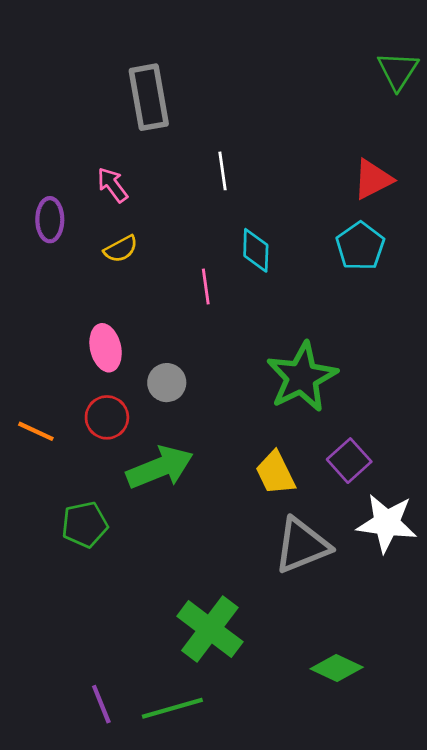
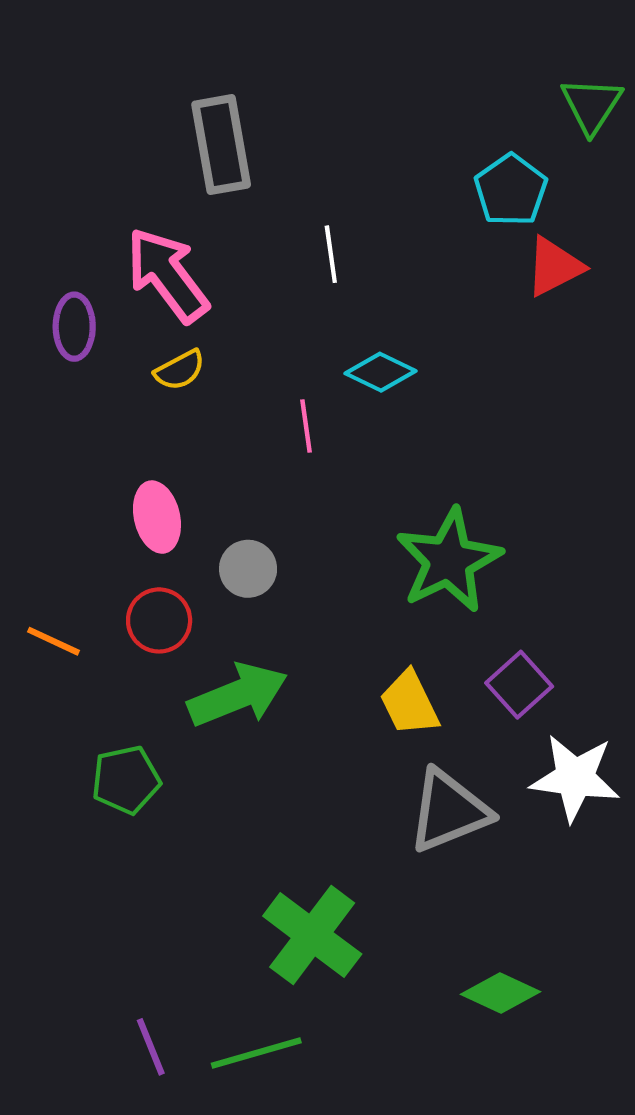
pink arrow: (112, 185) -> (167, 275), size x1.8
cyan pentagon: (360, 246) -> (511, 190), moved
cyan diamond: (256, 250) -> (380, 372), turned -66

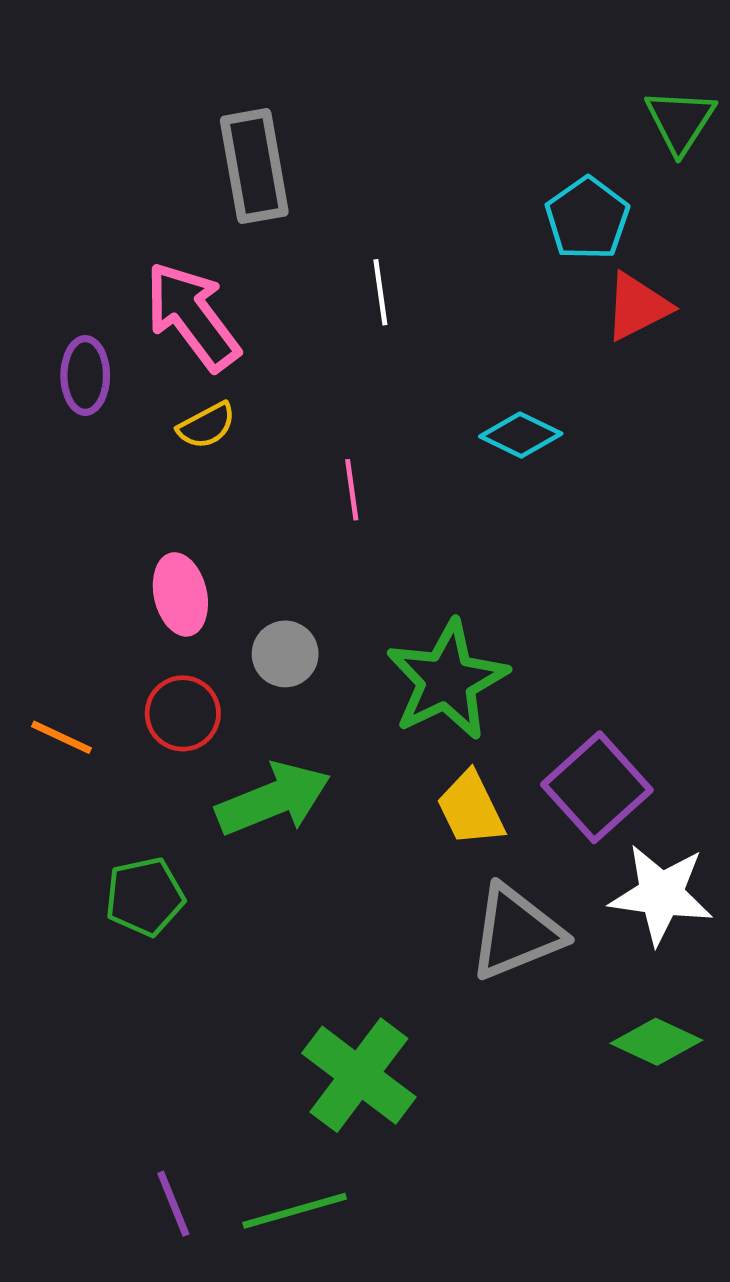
cyan diamond: (380, 372) -> (521, 435), moved
green star: (449, 560) -> (447, 680), moved
purple square: (519, 685) -> (597, 787), size x1.4
green diamond: (500, 993) -> (656, 1042), moved

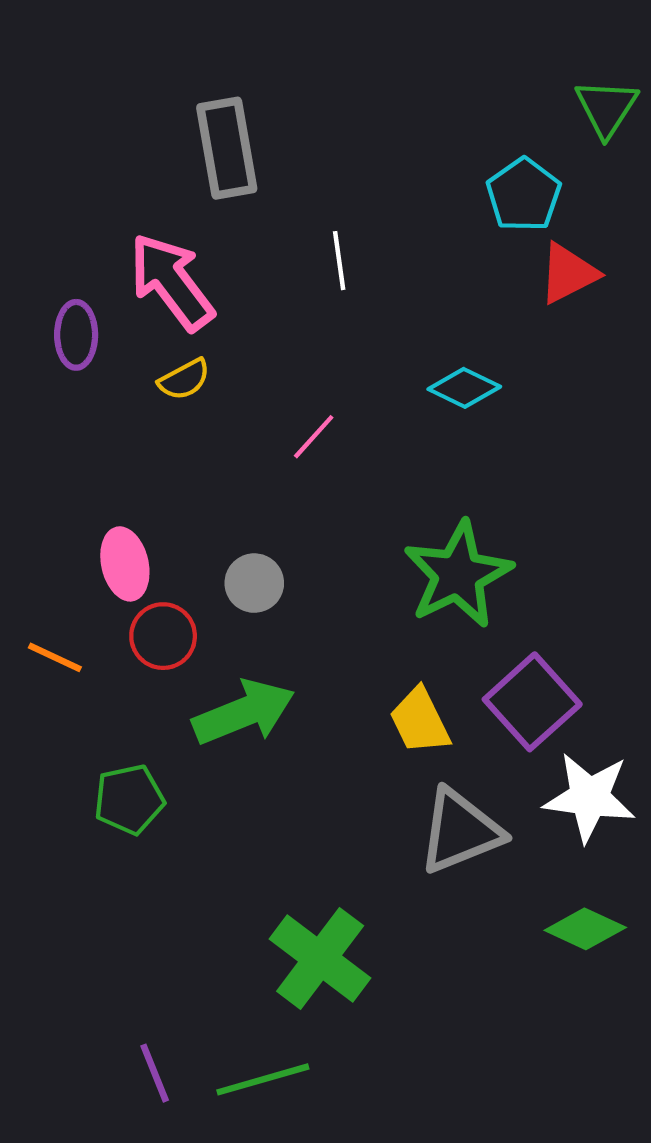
pink line: (352, 490) -> (314, 437), turned 50
pink ellipse: (180, 594) -> (125, 564), moved
green star: (447, 680) -> (458, 575), moved

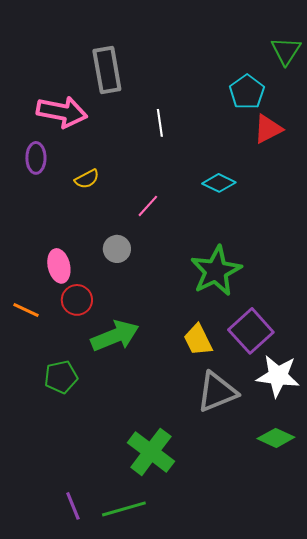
pink arrow: (172, 282) -> (62, 112), moved, turned 138
gray circle: (254, 583) -> (117, 249), moved

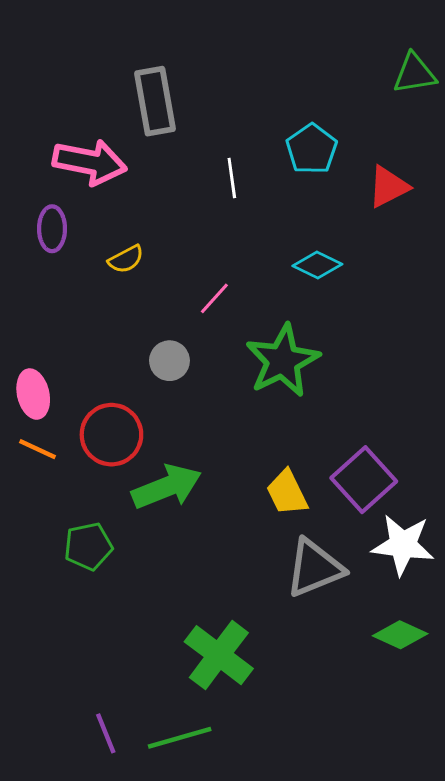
green triangle: (286, 51) -> (415, 74), turned 48
cyan pentagon: (247, 92) -> (312, 149), moved
pink ellipse: (59, 266) -> (33, 394), moved
green star: (216, 271) -> (283, 361), moved
red circle: (77, 300) -> (111, 435), size x1.4

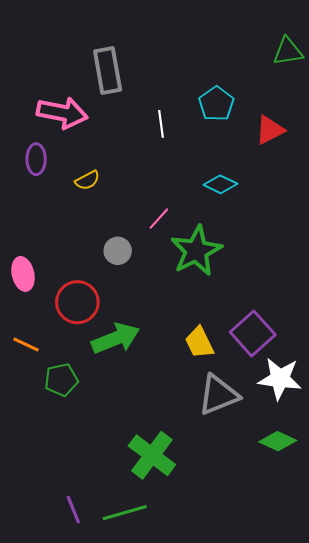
pink line: (214, 298) -> (159, 219), moved
orange line: (38, 449) -> (26, 344), moved

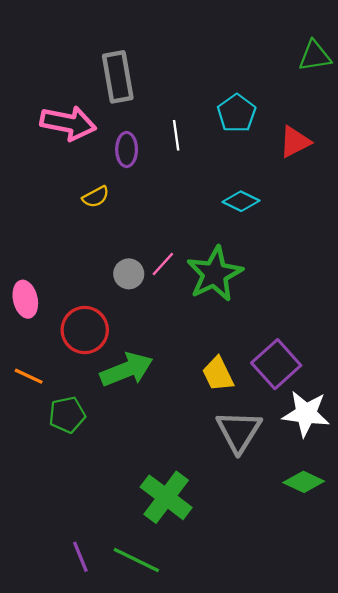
purple ellipse: (36, 159) -> (127, 150), moved
pink line: (159, 219) -> (163, 264), moved
gray triangle: (218, 395) -> (239, 431), turned -36
green line: (125, 513) -> (136, 560), turned 42

